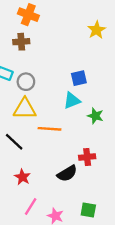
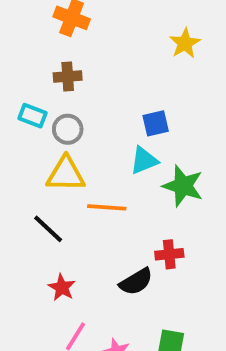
brown cross: (21, 42) -> (68, 76), moved
green star: (95, 116) -> (183, 186), size x1.5

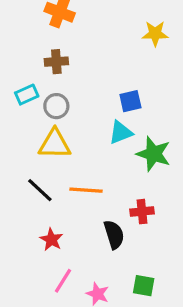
yellow star: (185, 43) -> (155, 34), turned 30
cyan rectangle: (33, 116) -> (27, 95), turned -45
orange line: (107, 207) -> (86, 190), moved
black semicircle: (136, 282) -> (114, 235), turned -76

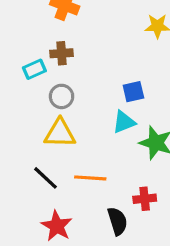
cyan rectangle: (27, 95) -> (34, 69), moved
red star: (51, 240) -> (57, 226), size x1.4

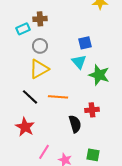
cyan triangle: (124, 122) -> (79, 62), turned -49
yellow triangle: (60, 133) -> (39, 69), turned -30
red star: (57, 226) -> (25, 127), moved

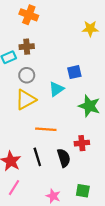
cyan triangle: (79, 62) -> (56, 89), moved, turned 35
black line: (30, 97) -> (37, 157), moved, turned 30
pink line: (44, 152) -> (14, 188), moved

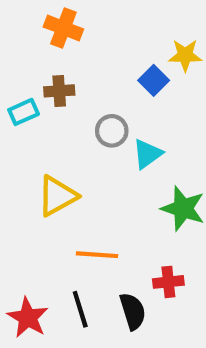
blue square: (74, 72) -> (154, 80), moved, turned -32
gray circle: (27, 75) -> (112, 131), moved
cyan triangle: (56, 89) -> (147, 154), moved

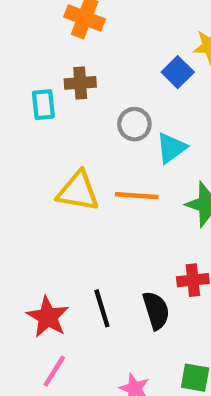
cyan rectangle: (24, 112) -> (43, 105), turned -72
yellow triangle: (57, 196) -> (78, 191), turned 39
orange line: (97, 255) -> (137, 196), moved

